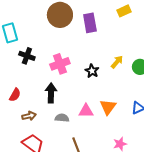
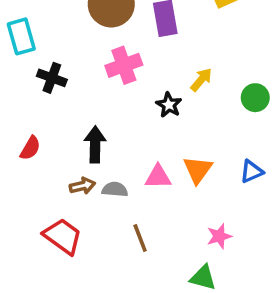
yellow arrow: (117, 62) -> (201, 80), moved
pink cross: (60, 64) -> (124, 65), moved
brown arrow: (29, 116) -> (82, 186), moved

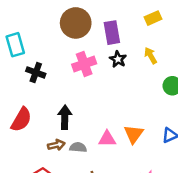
yellow arrow: (201, 80) -> (151, 56), moved, turned -70
black star: (169, 105) -> (118, 59), moved
red semicircle: (30, 148) -> (21, 120), size x1.5

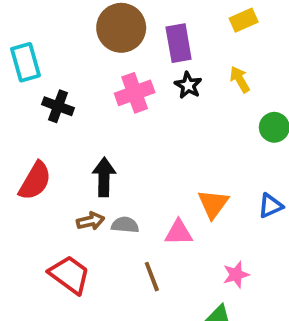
pink triangle: (107, 139) -> (179, 233), moved

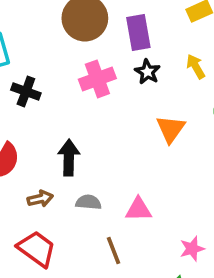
orange triangle: (213, 204) -> (171, 129), moved
brown arrow: (91, 221) -> (40, 199), moved

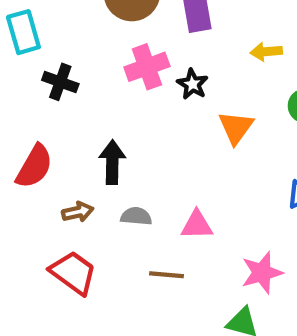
yellow arrow: (196, 66) -> (266, 52), turned -65
black star: (147, 72) -> (192, 84), moved
pink star: (192, 249) -> (262, 273), size x1.4
brown line: (113, 251) -> (166, 275), turned -64

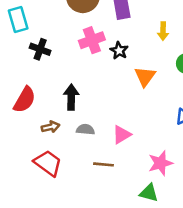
yellow arrow: (266, 52) -> (163, 31), turned -84
pink triangle: (197, 225) -> (122, 135), turned -30

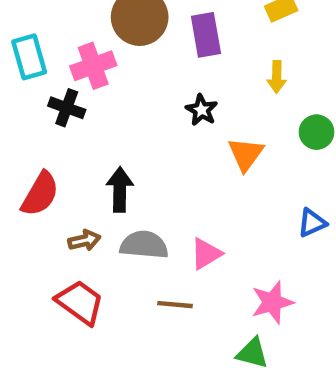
pink cross: (92, 40) -> (93, 66), moved
gray semicircle: (85, 129) -> (144, 245), size x1.5

